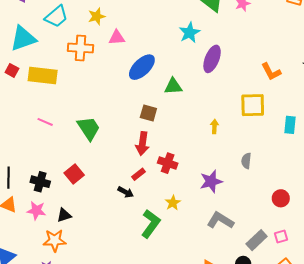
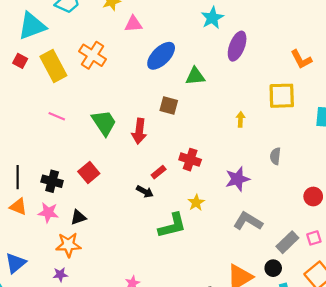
orange cross: (80, 48) -> (93, 55), moved, turned 30
yellow rectangle: (43, 75) -> (53, 66), turned 56
red arrow: (142, 144) -> (139, 131), moved
green L-shape: (151, 224) -> (172, 226), turned 40

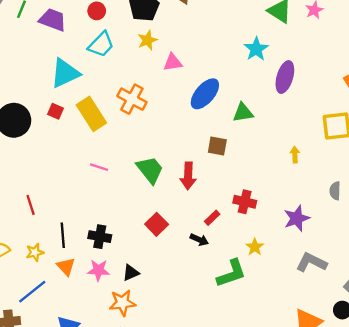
red square: (89, 173) -> (157, 224), moved
orange triangle: (18, 207) -> (66, 266), turned 30

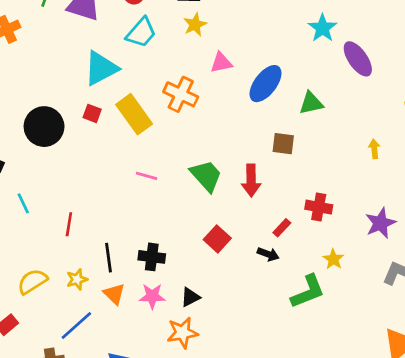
pink triangle: (173, 62) -> (221, 63), moved
purple ellipse: (285, 77) -> (358, 59), turned -48
red line: (31, 205) -> (69, 224), turned 30

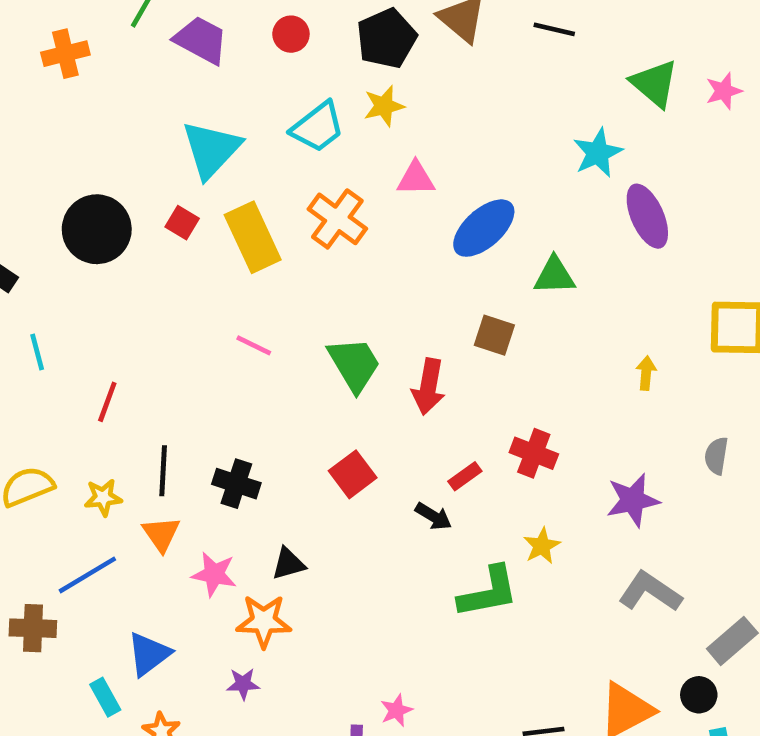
cyan trapezoid: (141, 33) -> (318, 127), moved
cyan triangle: (101, 68) -> (211, 149), turned -30
pink star: (152, 296) -> (214, 574), moved

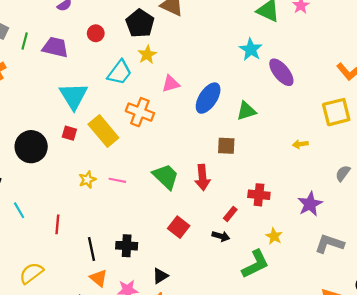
yellow arrow: (646, 373) -> (300, 144), turned -88
gray semicircle: (716, 456) -> (343, 173), turned 42
yellow star: (103, 497) -> (87, 180), moved

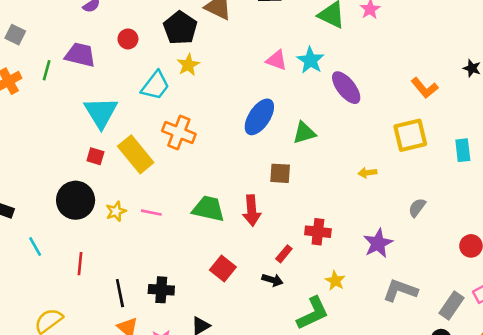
green line: (25, 41) -> (47, 70), moved
pink triangle: (171, 84) -> (277, 60), moved, turned 36
black circle: (31, 147) -> (76, 200), moved
green trapezoid: (166, 177) -> (208, 209), turned -32

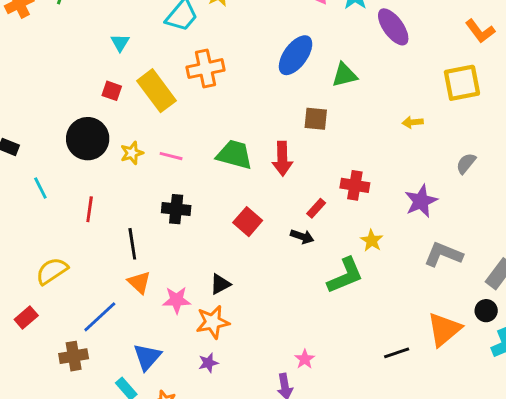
cyan triangle: (101, 112) -> (120, 43), size x0.5
orange cross: (179, 132) -> (206, 69), turned -36
black cross: (161, 290) -> (176, 209), moved

